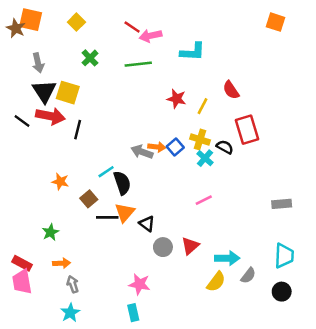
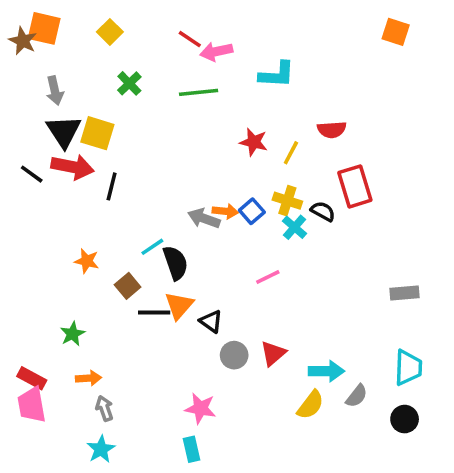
red semicircle: (231, 90) -> (332, 130), turned -60
pink line: (204, 200) -> (268, 277), moved

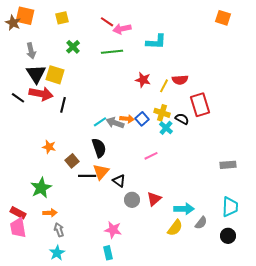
yellow square: (110, 32) -> (62, 18), turned 32
red semicircle: (332, 130) -> (180, 80), moved
cyan line: (152, 247) -> (100, 122), moved
green star: (73, 334) -> (41, 188), size x1.5

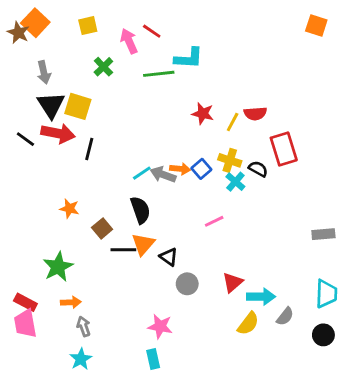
orange square: (25, 16) -> (35, 23), turned 30
pink arrow: (122, 29) -> (129, 41), moved, turned 78
cyan L-shape: (156, 42) -> (189, 58), moved
red triangle: (154, 199) -> (233, 282), moved

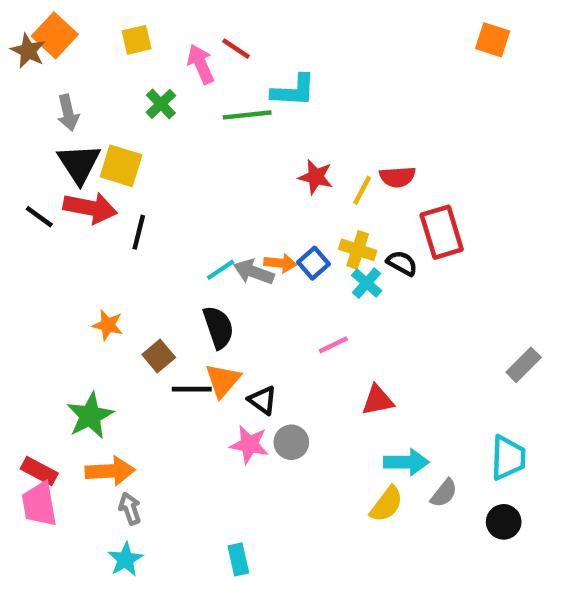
gray rectangle: (323, 234) -> (524, 365), moved, turned -40
red triangle: (233, 282) -> (378, 400), moved, turned 30
orange arrow: (71, 302) -> (110, 471), size x1.5
pink star: (160, 326) -> (249, 444), moved

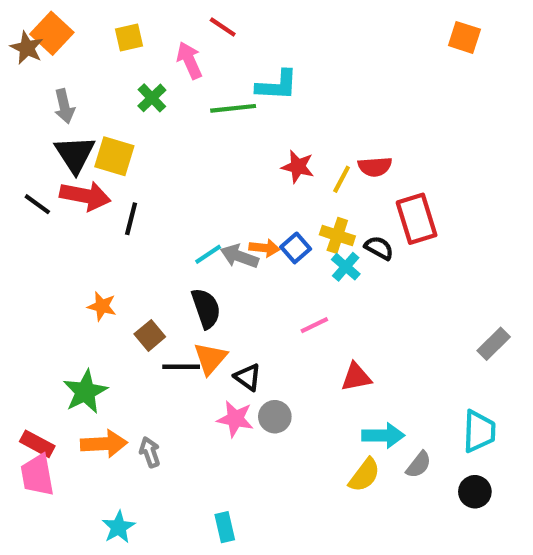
red line: (236, 49) -> (223, 27), moved
gray arrow: (130, 509) -> (150, 452), moved

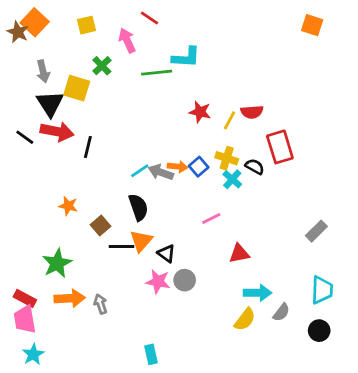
yellow square: (114, 156) -> (77, 88), moved
gray rectangle: (494, 344) -> (316, 231), moved
cyan star: (119, 527) -> (33, 354), moved

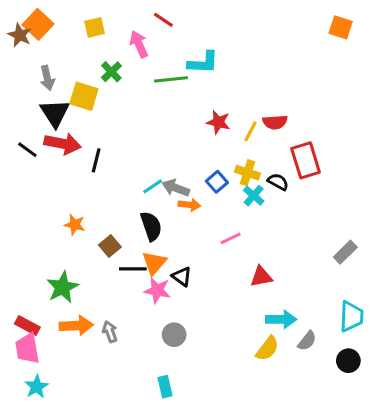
orange arrow: (178, 167) -> (189, 205), moved
gray circle: (185, 280) -> (174, 335), moved
pink star: (158, 282) -> (157, 290), moved

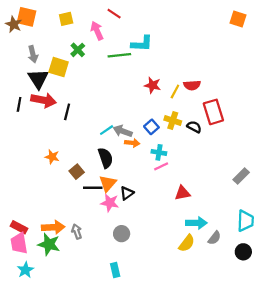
orange square: (38, 24) -> (26, 17), turned -30
black line: (27, 150) -> (19, 104), turned 64
cyan cross: (254, 196) -> (159, 152), moved, turned -32
black triangle: (182, 277) -> (127, 193), turned 48
green star: (62, 287) -> (49, 244), moved, turned -30

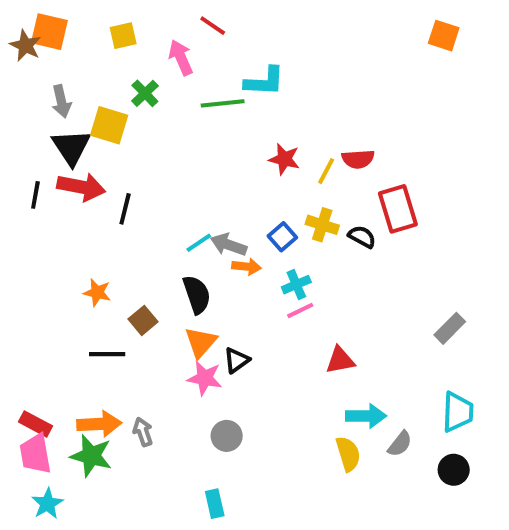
cyan cross: (159, 152) -> (296, 285), turned -32
black line: (93, 188) -> (107, 354), moved
yellow semicircle: (187, 243) -> (348, 454), turned -54

